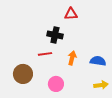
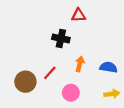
red line: (45, 54) -> (50, 73), moved, turned -40
pink circle: (56, 84) -> (71, 93), moved

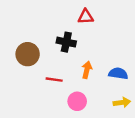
red line: (50, 73) -> (54, 80), turned 56
brown circle: (25, 82) -> (28, 54), moved

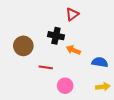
red triangle: (86, 17) -> (72, 14), turned -32
orange arrow: (87, 70) -> (73, 50), moved, turned -80

